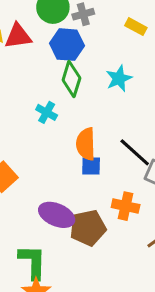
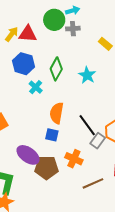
blue hexagon: (67, 45) -> (24, 64), moved
cyan star: (119, 78) -> (87, 75), turned -30
blue square: (91, 166) -> (52, 135), moved

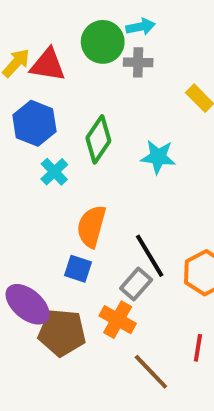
cyan star: (87, 75) -> (158, 157), turned -30
gray rectangle: (98, 141) -> (136, 284), moved
brown line: (93, 183) -> (151, 372), turned 65

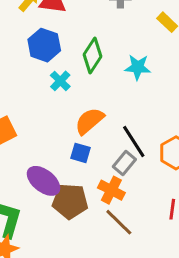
orange semicircle: (91, 226) -> (89, 121), turned 36
brown line: (151, 372) -> (119, 222), moved

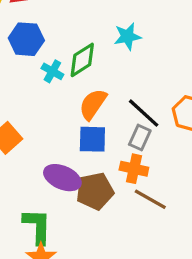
green diamond: (92, 56) -> (82, 60), moved, turned 40
blue square: (80, 153) -> (92, 139), size x1.4

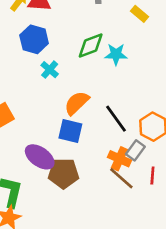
green diamond: (82, 60) -> (91, 45), moved
gray rectangle: (140, 138) -> (135, 150), moved
orange cross: (134, 169) -> (120, 159), moved
brown line: (150, 199) -> (121, 178), moved

